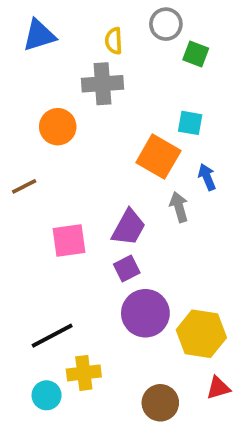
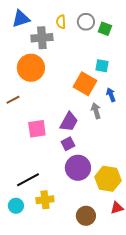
gray circle: (166, 24) -> (86, 22), moved
gray cross: (102, 84) -> (42, 38), moved
orange circle: (58, 127) -> (31, 68), size x1.4
cyan circle: (47, 395) -> (16, 206), moved

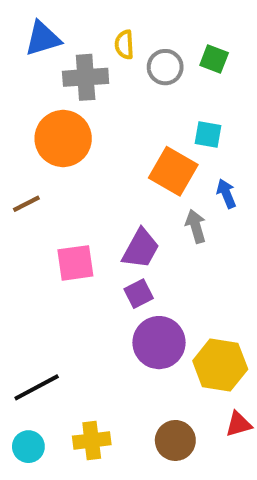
gray circle: (86, 22) -> (165, 67), moved
black line: (28, 180) -> (37, 387), moved
yellow cross: (45, 200) -> (92, 440), moved
cyan circle: (16, 206) -> (28, 447), moved

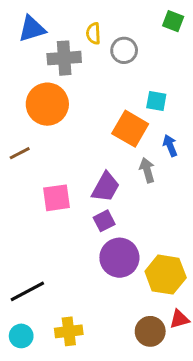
green square: (214, 59) -> (173, 21), moved
brown circle: (175, 440) -> (150, 331), moved

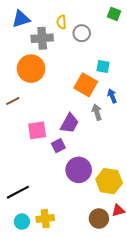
purple square: (104, 221) -> (58, 146), moved
cyan circle: (21, 336) -> (22, 222), moved

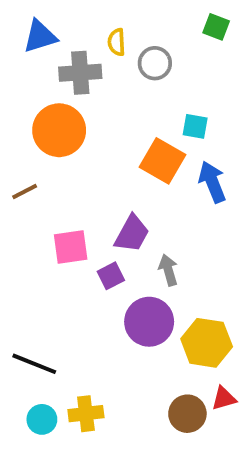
blue arrow: (112, 96) -> (212, 182), size x1.5
gray arrow: (97, 112) -> (168, 270), moved
black line: (18, 192) -> (34, 364), turned 50

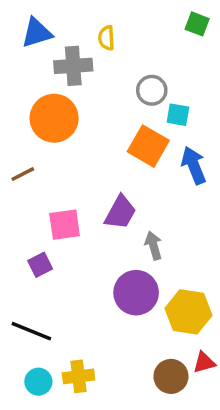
gray circle: (155, 63) -> (152, 90), moved
purple square: (111, 276) -> (40, 265), moved

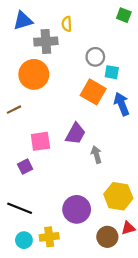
purple circle: (136, 293) -> (77, 209), moved

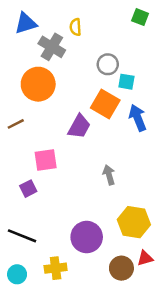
gray cross: (46, 41) -> (52, 47), turned 35
purple trapezoid: (76, 134) -> (79, 126), moved
cyan circle: (24, 240) -> (17, 274), moved

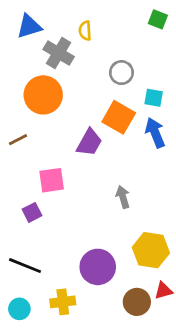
cyan square: (126, 82) -> (154, 98), moved

